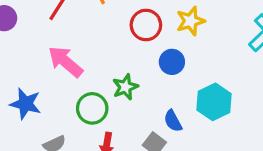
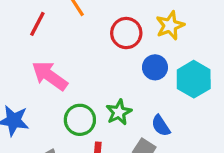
green star: (125, 87) -> (119, 112), moved
cyan hexagon: (214, 102) -> (194, 79), moved

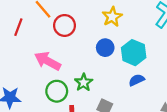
red circle: (126, 33) -> (65, 25), moved
pink arrow: (50, 76) -> (48, 61), moved
blue semicircle: (161, 126) -> (137, 80), moved, turned 105

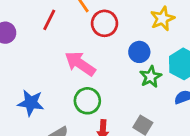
blue circle: (105, 48) -> (139, 52), moved
green star: (84, 82) -> (151, 77), moved

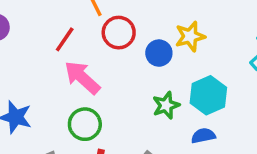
red line: (49, 20) -> (65, 39), moved
blue circle: (139, 52) -> (159, 53), moved

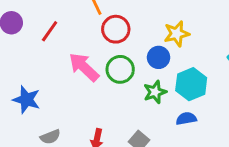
red line: (65, 39) -> (50, 31), moved
blue circle: (159, 53) -> (159, 57), moved
green circle: (85, 124) -> (120, 69), moved

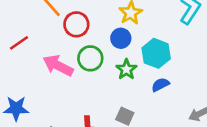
red line: (50, 31) -> (19, 43), turned 36

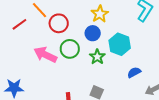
red line: (19, 43) -> (19, 24), moved
blue semicircle: (160, 85) -> (134, 72), moved

